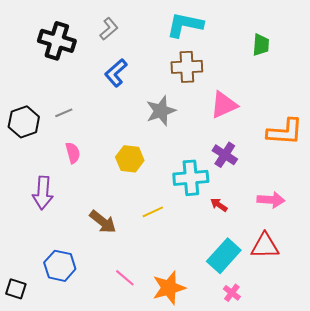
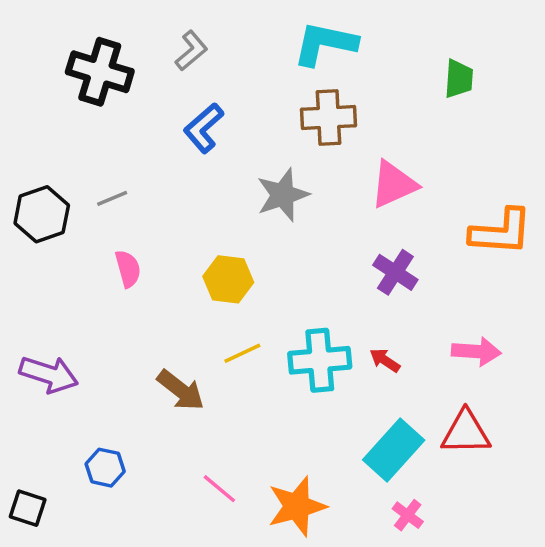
cyan cross: (191, 178) -> (320, 360), moved
purple arrow: (43, 193) -> (49, 374), moved, turned -76
yellow line: (153, 212) -> (242, 353), moved
blue hexagon: (60, 266) -> (105, 468), size x0.7

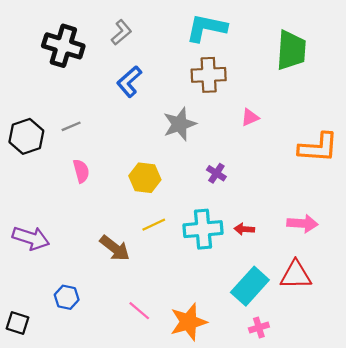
green trapezoid: (459, 79) -> (291, 50), size x1.6
pink triangle: (394, 184) -> (250, 117), size x0.6
purple cross: (395, 272) -> (216, 173), moved, size x0.7
red arrow: (385, 360) -> (244, 229), turned -30
pink cross: (408, 515) -> (259, 327), turned 36

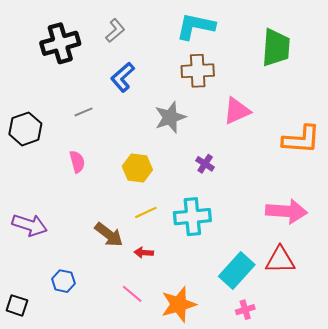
black cross: (63, 46) -> (60, 43), turned -33
pink triangle: (250, 117) -> (237, 111), size x1.6
gray line: (71, 126) -> (83, 112), moved
pink arrow: (302, 224) -> (286, 211), size x1.4
red arrow: (244, 229) -> (144, 253), moved

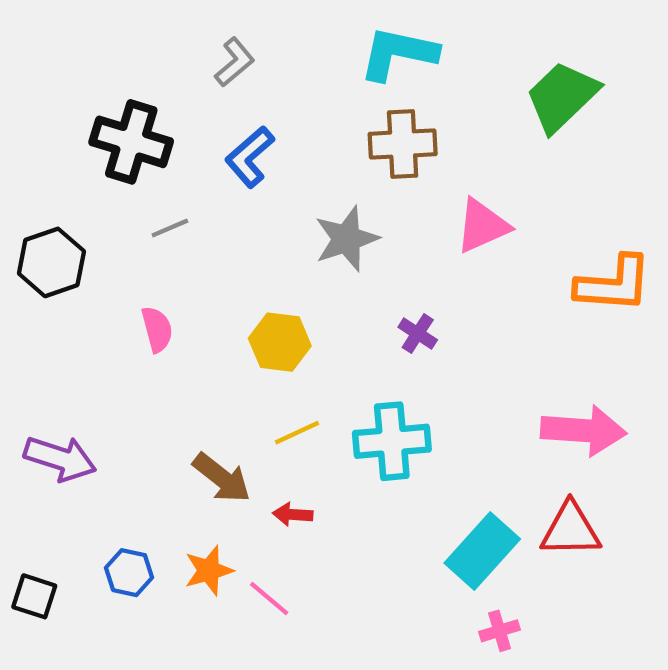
black cross: (60, 43) -> (131, 142), moved, turned 33
green trapezoid: (276, 48) -> (562, 97), turned -138
orange star: (179, 304) -> (209, 570), moved, size x0.7
black square: (17, 305) -> (34, 596), moved

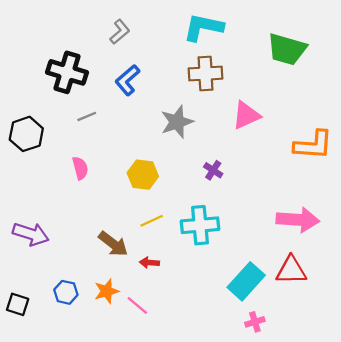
green trapezoid: (562, 97) -> (287, 49), turned -120

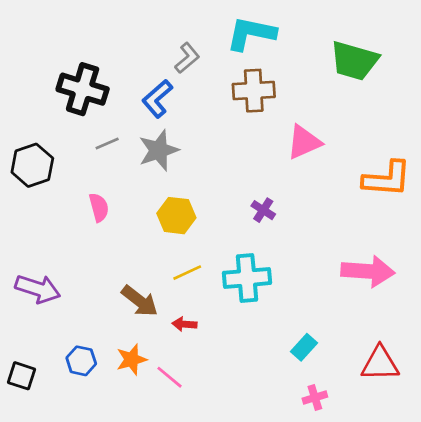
gray L-shape: (120, 32) -> (187, 58), moved
gray star: (177, 122) -> (159, 150), moved
red triangle: (291, 270) -> (380, 364), moved
cyan rectangle: (246, 281) -> (304, 347), size x0.6

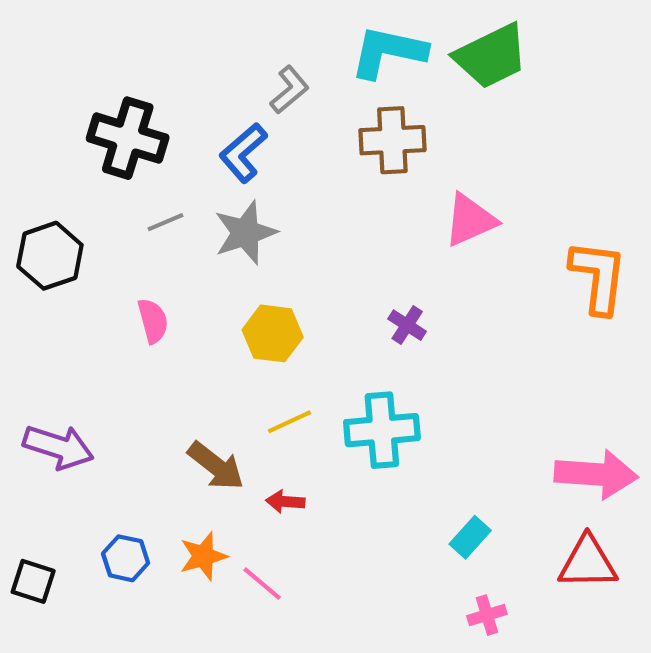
green trapezoid: (354, 61) -> (491, 56), moved, turned -42
orange L-shape: (387, 179) -> (598, 277), turned -87
pink arrow: (368, 271) -> (596, 474), moved

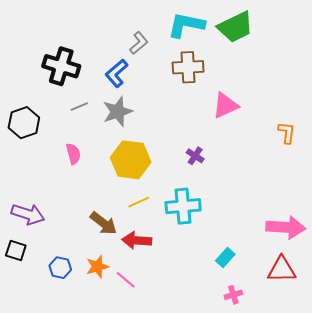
orange L-shape: (598, 277) -> (287, 133), size x0.6
yellow hexagon: (273, 333) -> (131, 160), size x1.4
red arrow: (285, 502) -> (137, 240), size x1.6
black square: (33, 581) -> (16, 250), moved

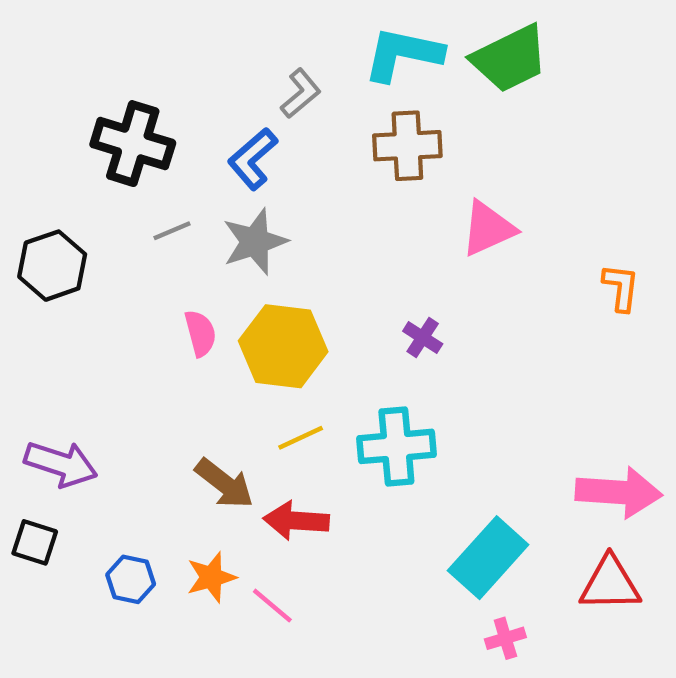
pink semicircle: (73, 154) -> (200, 333), moved
cyan rectangle: (225, 258) -> (488, 558), size x1.8

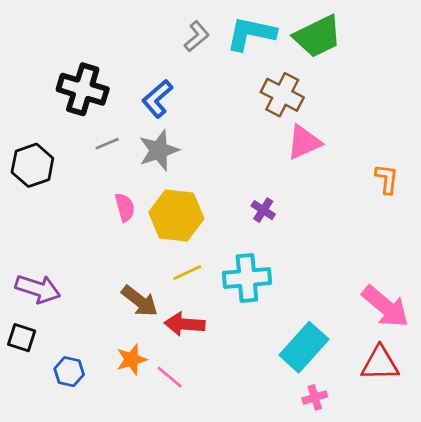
gray L-shape: (301, 93) -> (197, 36), moved
brown cross: (407, 146) -> (282, 95), moved, turned 30
pink arrow: (619, 492) -> (385, 306), turned 36
blue hexagon: (131, 579) -> (69, 372), moved

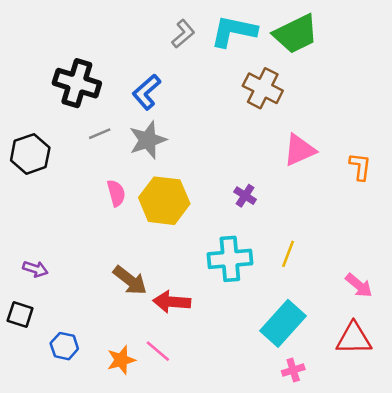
pink triangle: (304, 142) -> (299, 150), moved
yellow line: (187, 273) -> (288, 254), moved, turned -44
purple arrow: (38, 289) -> (35, 269), size x0.6
pink arrow: (385, 306) -> (359, 285), size x0.6
orange star: (132, 359) -> (121, 360), moved

